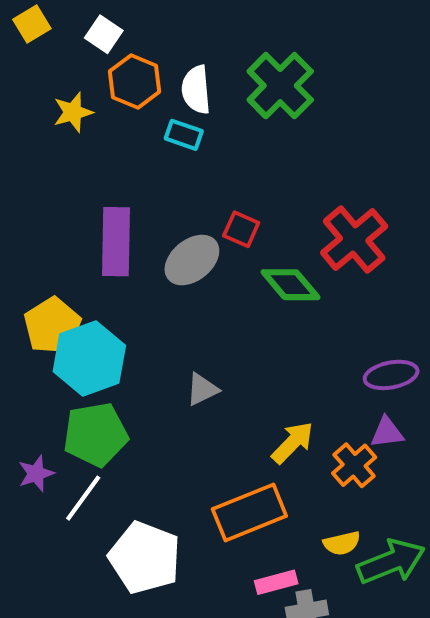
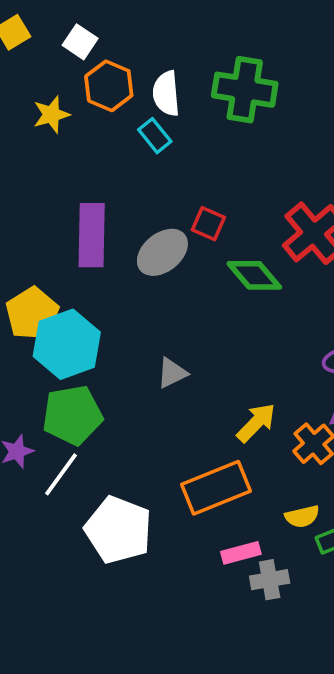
green cross: (280, 86) -> (245, 90), turned -36
cyan rectangle: (184, 135) -> (155, 136), turned 32

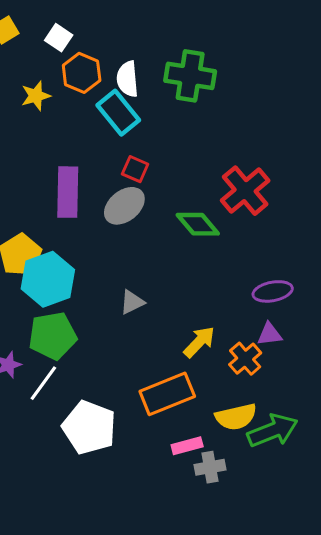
cyan rectangle: (155, 136) -> (118, 113), size x1.6
red square: (208, 224) -> (135, 169), moved
yellow semicircle: (302, 516) -> (236, 417), size x1.5

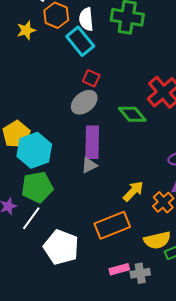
purple rectangle: (68, 192) -> (92, 142), moved
pink rectangle: (187, 446) -> (119, 269), moved

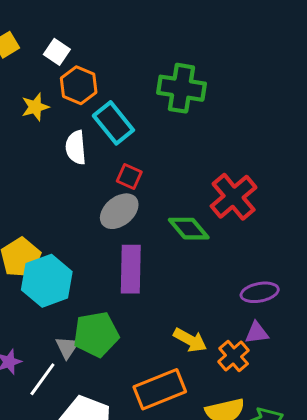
white semicircle: (86, 19) -> (76, 148), moved
gray triangle: (89, 165) -> (67, 347), moved, turned -30
green pentagon: (37, 187) -> (96, 334), moved
yellow arrow: (133, 191) -> (190, 340), turned 75

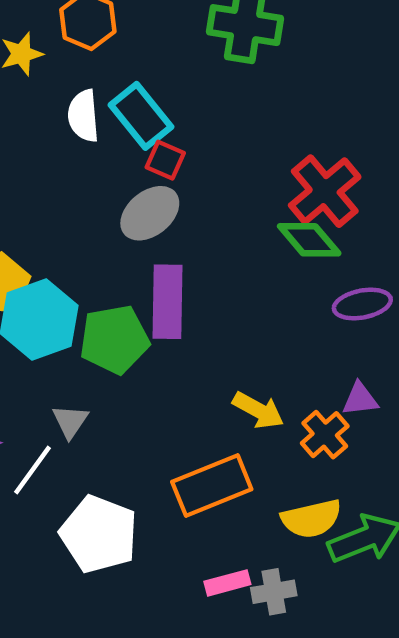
cyan rectangle: (113, 123) -> (141, 116), moved
green diamond: (189, 229) -> (309, 240), moved
purple ellipse: (260, 292) -> (362, 304), moved
green pentagon: (96, 334) -> (114, 339), moved

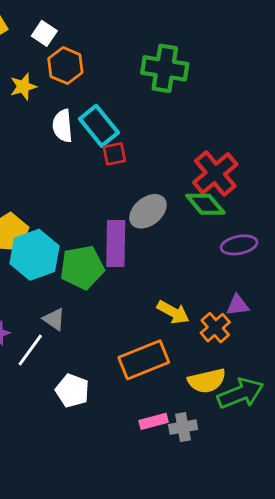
red square: (165, 160) -> (114, 154), turned -35
gray ellipse: (150, 213) -> (148, 211), moved
gray triangle: (70, 421) -> (54, 319), turned -30
white pentagon: (99, 534) -> (72, 391), size x0.7

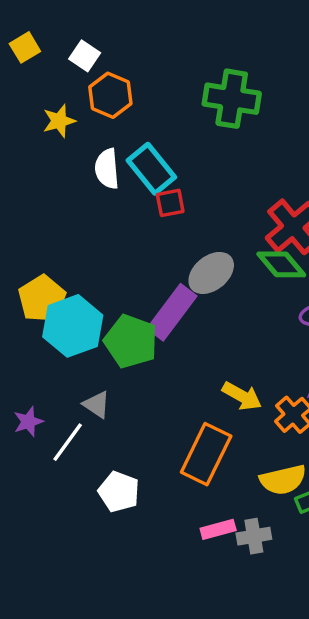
purple rectangle: (116, 244) -> (172, 312), turned 36
green pentagon: (82, 267) -> (131, 341), turned 30
orange rectangle: (144, 360) -> (206, 454), turned -42

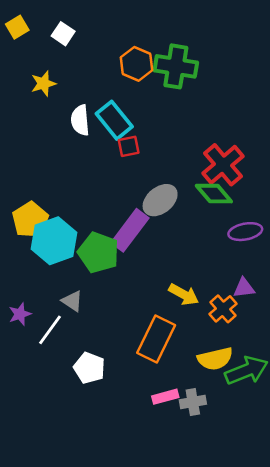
orange hexagon: (110, 95) -> (137, 64), moved

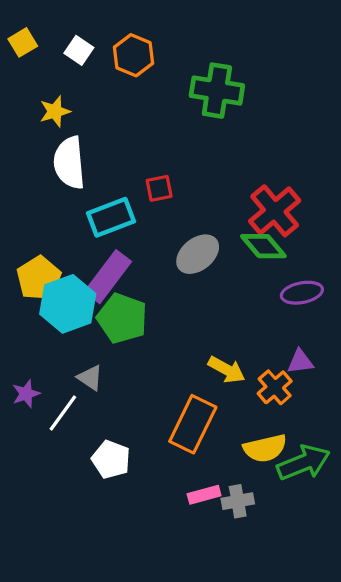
orange hexagon: (137, 64) -> (133, 55), moved
white semicircle: (80, 120) -> (69, 163), moved, size x1.4
cyan rectangle: (114, 120) -> (111, 217), moved, turned -72
purple rectangle: (130, 230) -> (108, 277), moved

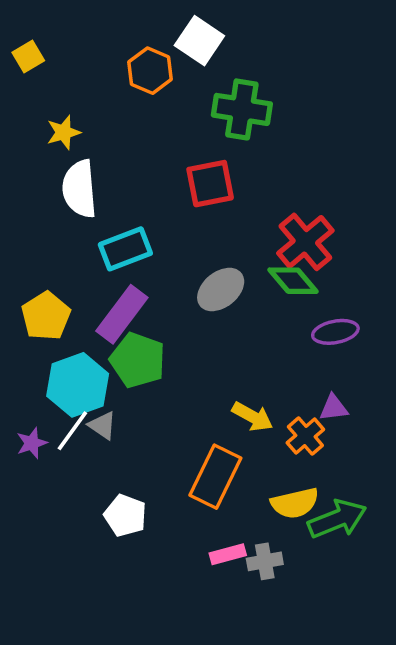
white square: (79, 50) -> (199, 41), moved, size x1.5
red square: (159, 188) -> (210, 184), moved, size x1.6
cyan hexagon: (68, 304) -> (78, 385), moved
white line: (63, 413) -> (72, 431), moved

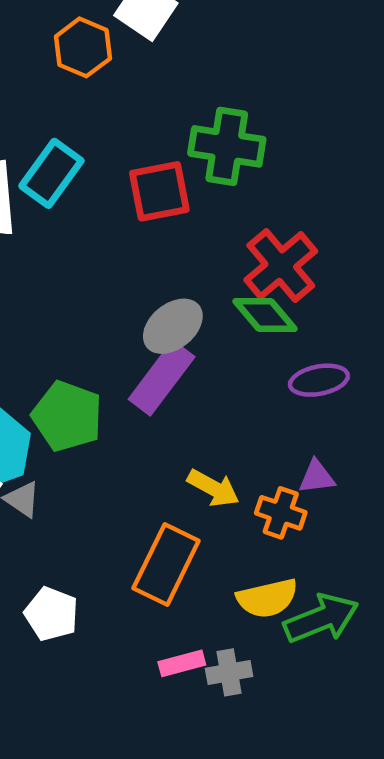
green cross: (242, 109) -> (227, 146), moved
cyan rectangle: (125, 249) -> (51, 173), moved, turned -33
purple rectangle: (122, 314) -> (162, 378), moved
orange cross: (305, 436) -> (281, 513), turned -30

